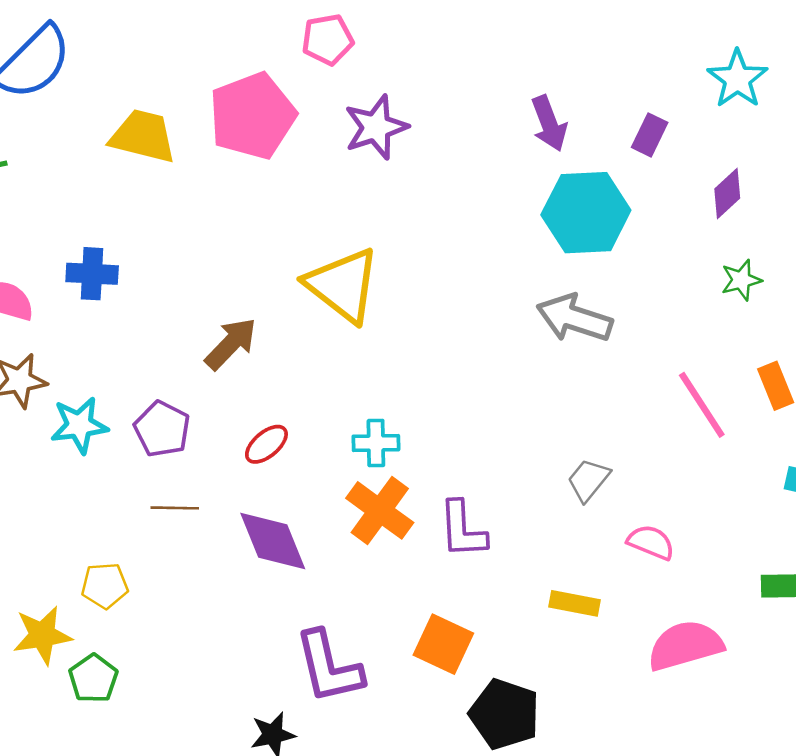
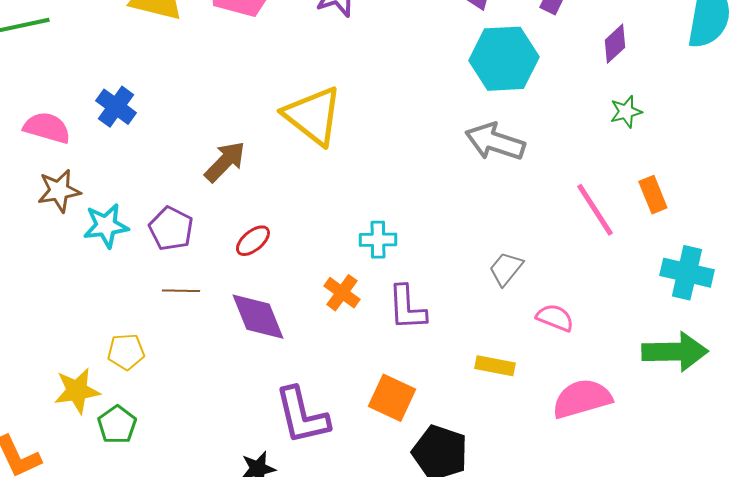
blue cross: (92, 274) -> (116, 107), turned 33
cyan cross: (376, 443) -> (378, 240), moved
orange cross: (380, 510) -> (342, 293), size x0.7

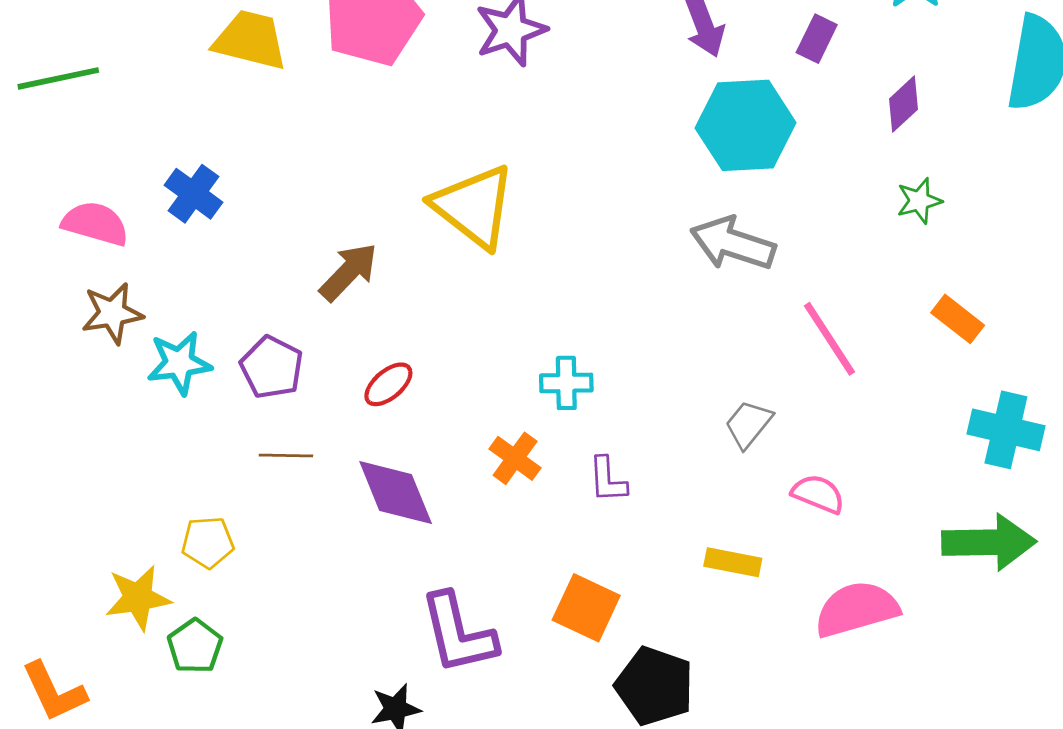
orange rectangle: (653, 195) -> (958, 319), turned -30
pink line: (595, 210) -> (830, 339), moved
purple L-shape: (407, 308) -> (608, 480), size x0.7

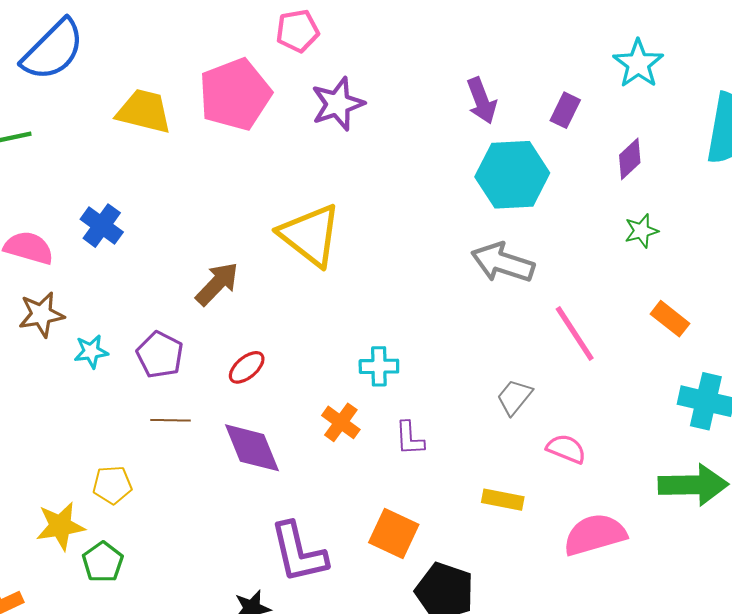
cyan star: (179, 363) -> (91, 351), size x0.7

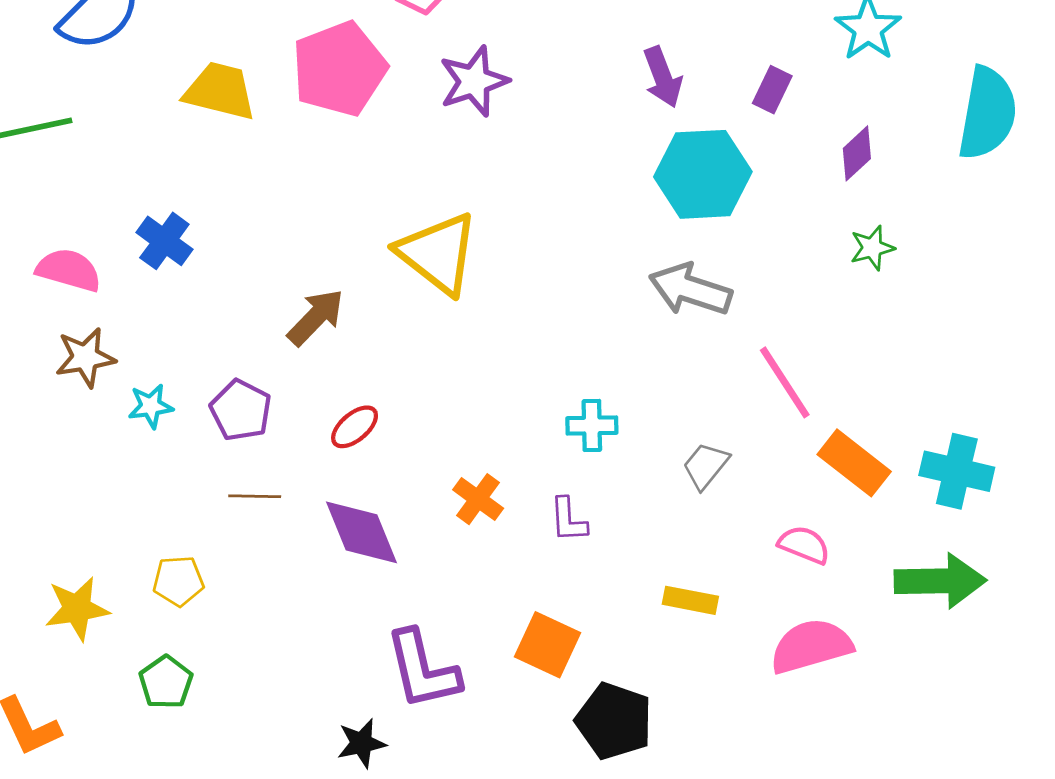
orange rectangle: (670, 319) -> (854, 463), moved, size x1.4
cyan cross: (379, 366) -> (592, 425), moved
pink semicircle: (566, 449) -> (804, 545), moved
yellow star: (60, 526) -> (77, 609), moved

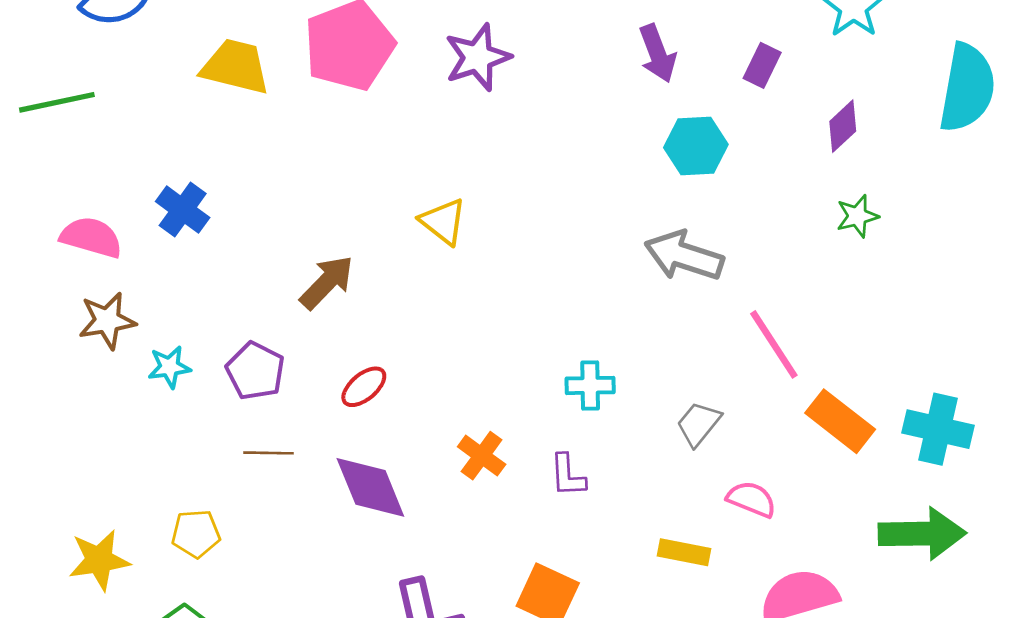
cyan hexagon: (703, 174) -> (696, 146), size x0.7
yellow triangle: (438, 253) -> (443, 221), size x0.6
pink semicircle: (804, 545) -> (751, 499), moved

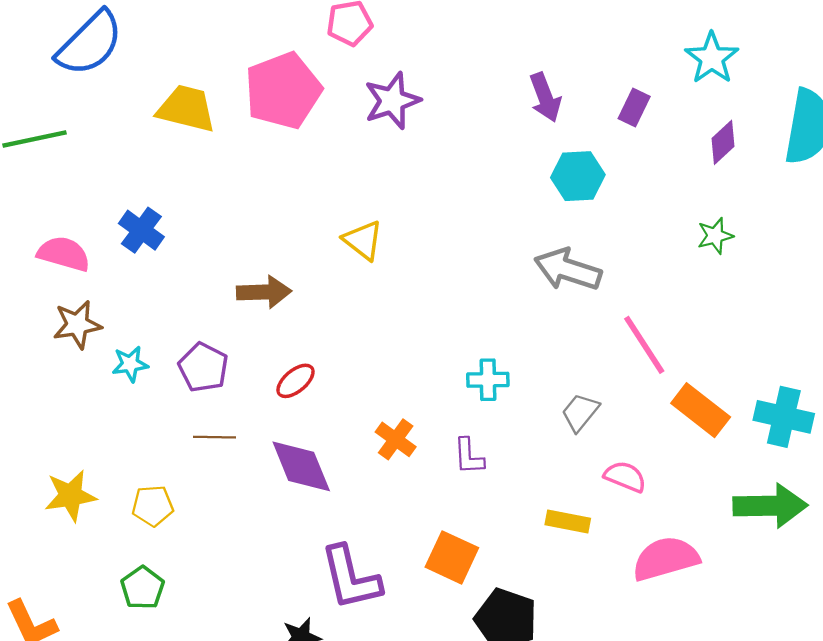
purple diamond: (843, 126) -> (723, 142), moved
brown arrow: (327, 282) -> (264, 292), turned 44
yellow star: (99, 560) -> (71, 496), moved

